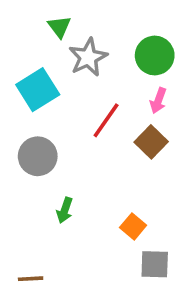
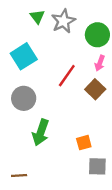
gray star: (88, 57) -> (63, 21), moved
green arrow: (65, 210) -> (41, 132), size x1.6
orange square: (133, 226) -> (84, 143), turned 35

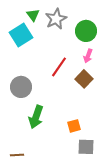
cyan square: (24, 56) -> (21, 35), moved

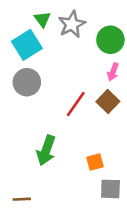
red line: (59, 67) -> (76, 104), moved
gray circle: (21, 87) -> (27, 82), moved

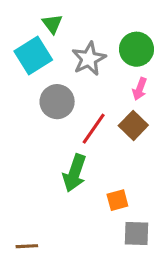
gray star: (72, 24) -> (89, 59), moved
gray circle: (27, 82) -> (57, 102), moved
green arrow: (46, 150) -> (75, 173), moved

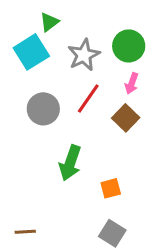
green triangle: (52, 24) -> (49, 22), turned 30
gray circle: (57, 102) -> (43, 109), moved
red line: (94, 129) -> (88, 98), moved
gray square: (136, 233) -> (112, 233), moved, turned 30

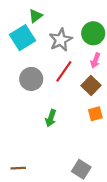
green arrow: (70, 163) -> (51, 118), size x0.7
orange square: (111, 188) -> (95, 114), moved

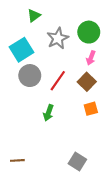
cyan square: (23, 38) -> (22, 50), moved
red line: (64, 71) -> (58, 81), moved

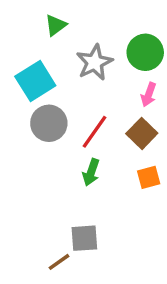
green arrow: (48, 113) -> (91, 172), moved
brown line: (17, 160) -> (59, 262), moved, turned -32
gray square: (77, 161) -> (84, 238), moved, turned -36

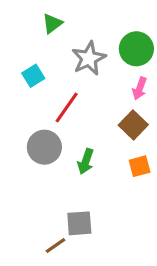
cyan square: (35, 81) -> (33, 76), size x0.6
gray circle: (49, 123) -> (44, 147), moved
red line: (94, 132) -> (67, 108), moved

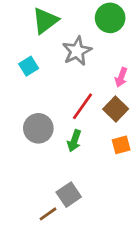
green triangle: (52, 23) -> (45, 21), size x1.5
green circle: (136, 49) -> (110, 18), moved
red line: (67, 108) -> (82, 106), moved
gray square: (79, 223) -> (69, 195), turned -30

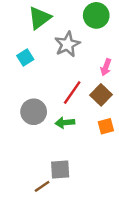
green arrow: (74, 141) -> (65, 123), turned 66
gray square: (69, 195) -> (60, 170), turned 30

